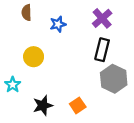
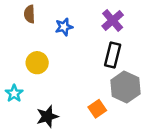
orange square: (78, 105) -> (97, 109), moved

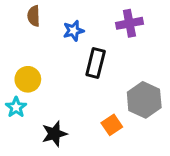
purple cross: (113, 20) -> (129, 23), turned 30
black rectangle: (113, 55) -> (96, 63), moved
yellow circle: (37, 63) -> (28, 79), moved

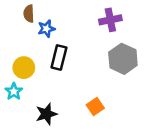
blue star: (73, 31) -> (46, 29), moved
black rectangle: (96, 63) -> (59, 58), moved
gray hexagon: (144, 100) -> (123, 59), moved

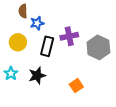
purple cross: (110, 20) -> (69, 36), moved
yellow circle: (24, 68) -> (18, 42), moved
black star: (46, 114) -> (37, 76), moved

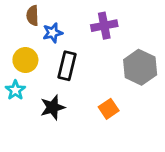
purple cross: (69, 36) -> (104, 26), moved
cyan star: (11, 73) -> (15, 90), moved
orange square: (76, 86) -> (109, 109), moved

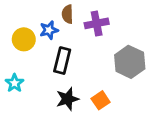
brown semicircle: (33, 16) -> (67, 14), moved
yellow circle: (25, 60) -> (24, 39), moved
black star: (53, 107) -> (67, 99), moved

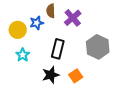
purple cross: (97, 23) -> (73, 18), turned -30
black rectangle: (62, 61) -> (58, 49), moved
cyan star: (14, 83) -> (23, 55), moved

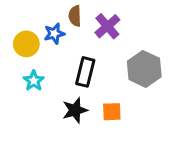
orange square: (76, 76) -> (112, 112), turned 32

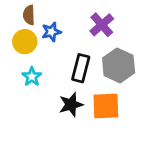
brown semicircle: (75, 16) -> (29, 15), moved
gray hexagon: (144, 69) -> (119, 65), moved
orange square: (112, 112) -> (106, 106), size x1.5

